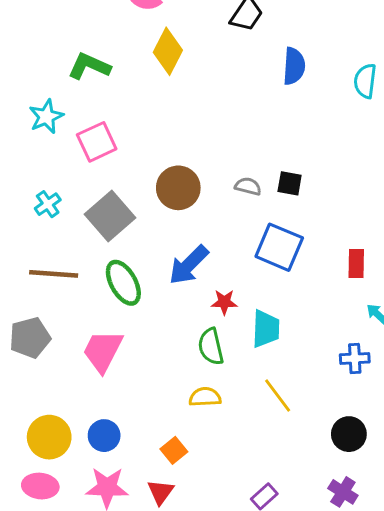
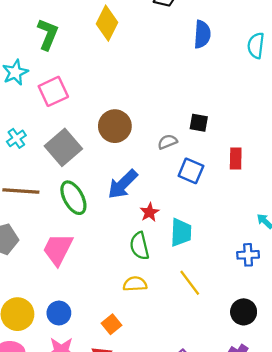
green L-shape: (89, 66) -> (48, 34), turned 88
gray semicircle: (248, 186) -> (167, 142), moved, turned -36
blue square: (279, 247) -> (191, 171), size x0.7
red rectangle: (356, 263) -> (236, 159), moved
red star: (224, 302) -> (150, 212), turned -30

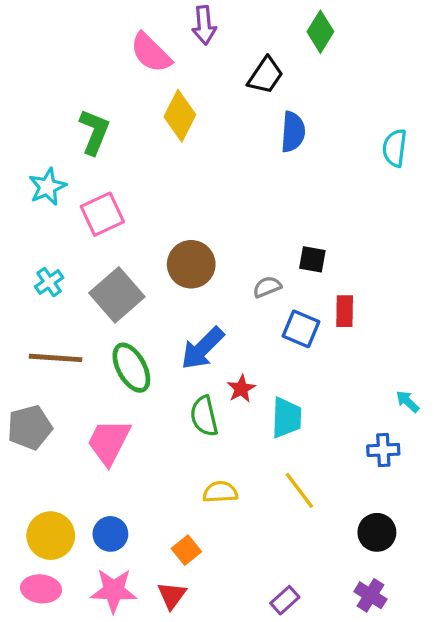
blue semicircle: (202, 34) -> (293, 132), moved
red rectangle: (236, 159) -> (345, 311), moved
green semicircle: (139, 246) -> (204, 416), moved

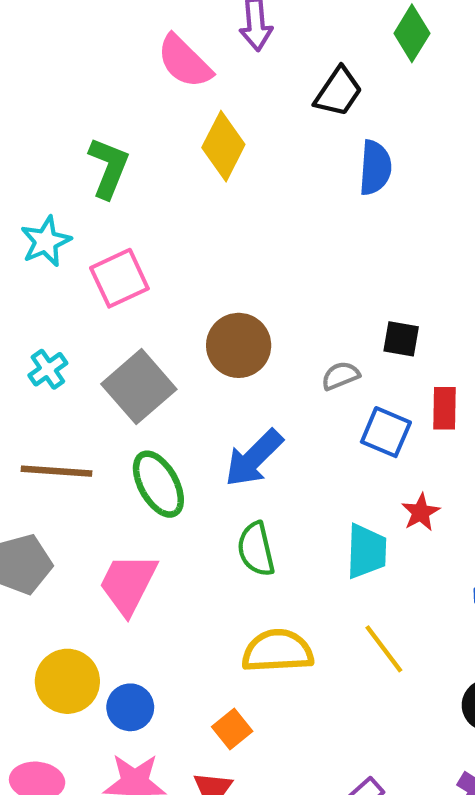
red star: (241, 389) -> (421, 512), moved
yellow semicircle: (220, 492) -> (278, 651), size x1.5
yellow circle: (51, 536) -> (67, 681), moved

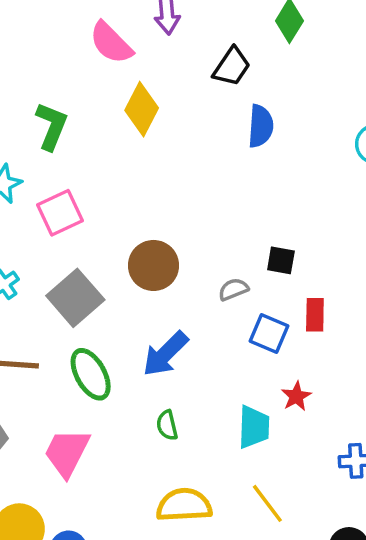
green semicircle: (256, 549) -> (167, 425), size x0.7

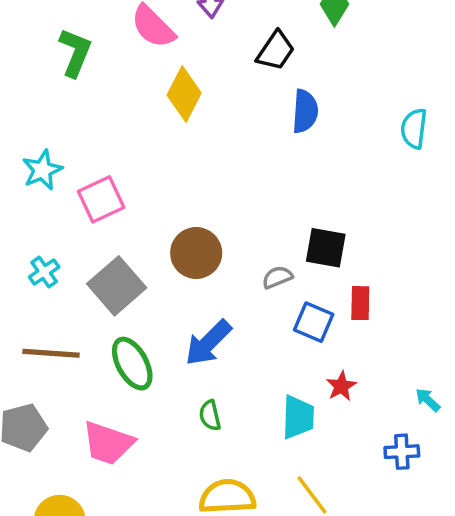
green L-shape: (52, 126) -> (75, 53), moved
black square: (281, 260) -> (326, 248), size x1.4
pink trapezoid: (67, 452) -> (108, 443), turned -98

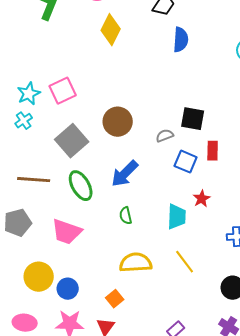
cyan star: (42, 170) -> (29, 94), moved
cyan cross: (44, 272) -> (24, 121), moved

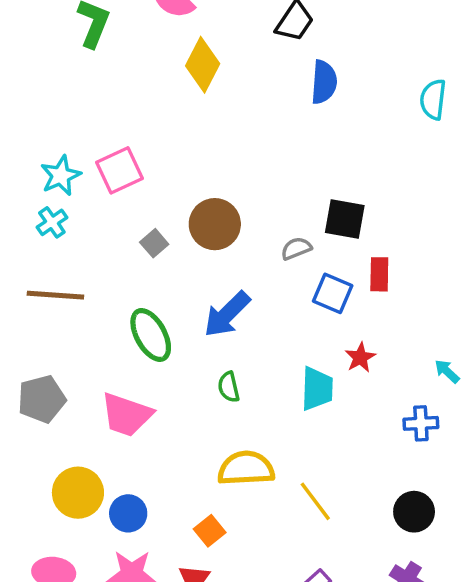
gray square: (72, 141) -> (154, 243), moved, size x0.5
brown line: (34, 180) -> (55, 295), moved
yellow line: (185, 262) -> (315, 501), moved

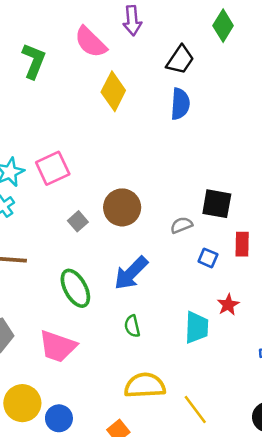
blue semicircle: (324, 82) -> (180, 104), moved
blue square: (333, 293) -> (208, 258), size x0.7

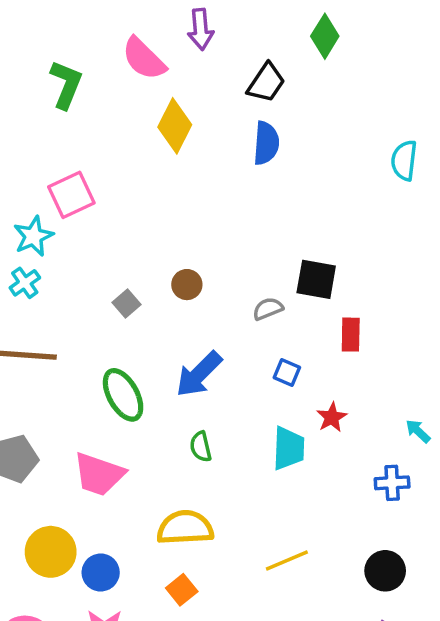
pink square: (53, 168) -> (71, 195), moved
brown circle: (122, 207) -> (187, 285), size x0.6
blue square: (208, 258) -> (287, 372), moved
yellow semicircle: (145, 385) -> (185, 528), moved
yellow line: (195, 409) -> (287, 560), turned -76

